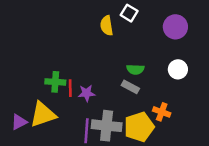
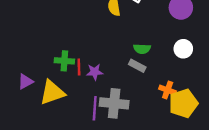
purple triangle: (19, 122) -> (25, 82), moved
yellow pentagon: (139, 127) -> (183, 103), moved

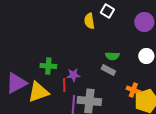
red line: (79, 67) -> (64, 85), moved
purple triangle: (25, 82) -> (16, 83), size x1.6

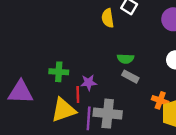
green semicircle: (112, 56) -> (126, 59), moved
purple triangle: (16, 83) -> (21, 92), turned 30
yellow triangle: (38, 92) -> (64, 110), moved

